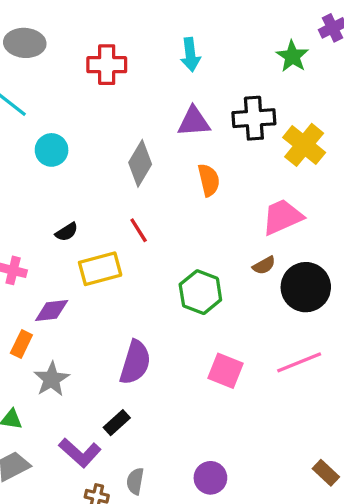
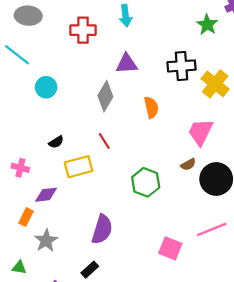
cyan arrow: (190, 55) -> (126, 16), moved
purple triangle: (194, 122) -> (127, 64), moved
pink trapezoid: (282, 217) -> (201, 132), turned -40
pink square: (225, 371) -> (170, 248), moved

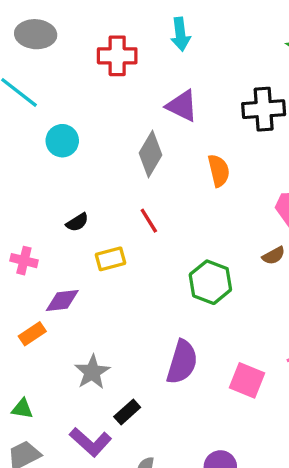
purple triangle: (127, 64) -> (182, 106), turned 30
yellow rectangle: (79, 167) -> (111, 259), size x0.7
orange rectangle: (26, 217) -> (32, 334), turned 30
purple semicircle: (102, 229) -> (182, 362), moved
gray star: (46, 241) -> (92, 372), moved

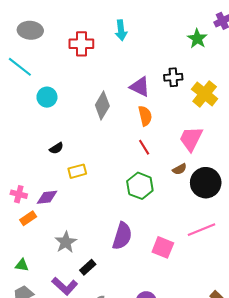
purple triangle: (182, 106) -> (140, 87), moved
black cross: (264, 109) -> (173, 77), size x0.7
red line: (149, 221) -> (144, 147), moved
pink cross: (24, 261) -> (19, 194), moved

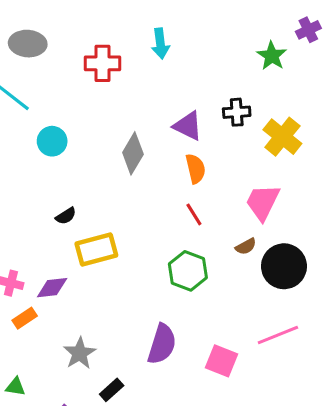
yellow rectangle: (77, 171) -> (96, 249), size x1.5

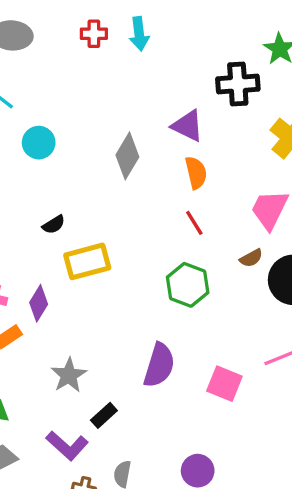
cyan arrow: (160, 44) -> (139, 34), moved
red cross: (102, 63) -> (94, 34), moved, size x0.7
black cross: (237, 112) -> (238, 84), moved, size x1.4
purple diamond: (52, 288) -> (39, 303), turned -52

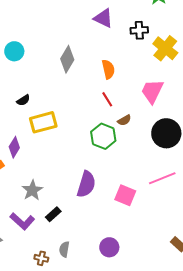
black cross: (238, 84) -> (139, 30), moved, size x0.7
purple triangle: (188, 126) -> (103, 18), moved
brown semicircle: (251, 258) -> (124, 120), moved
purple L-shape: (67, 446) -> (22, 221), moved

